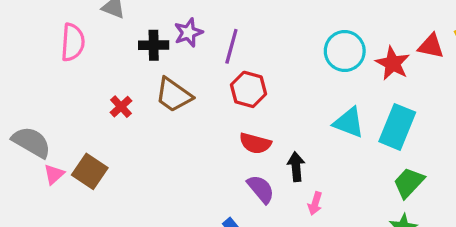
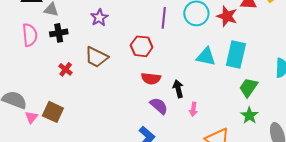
black cross: (154, 45) -> (59, 33), moved
purple line: (231, 46) -> (164, 18), moved

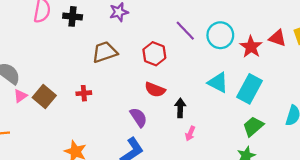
purple line: (164, 18) -> (185, 31), turned -65
brown trapezoid: (96, 57) -> (105, 52), turned 120
red cross: (66, 69) -> (84, 93), moved, turned 32
purple semicircle: (159, 106) -> (138, 117), moved

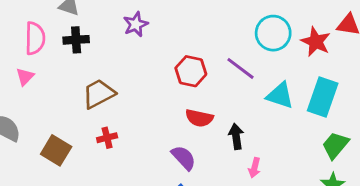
purple line: (185, 31) -> (240, 68), moved
brown trapezoid: (105, 52) -> (99, 94), moved
pink triangle: (20, 96) -> (25, 77), moved

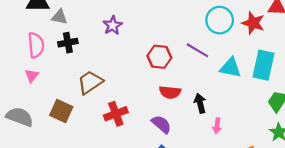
red cross: (107, 138) -> (116, 114), moved, size x1.5
brown square: (56, 150) -> (61, 111), moved

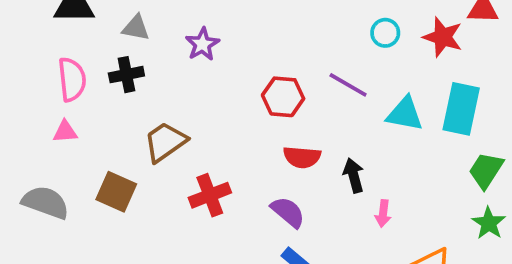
gray triangle: (59, 17) -> (136, 28), moved
cyan circle: (220, 20) -> (385, 33), size x0.6
pink triangle: (32, 76) -> (65, 132), turned 48

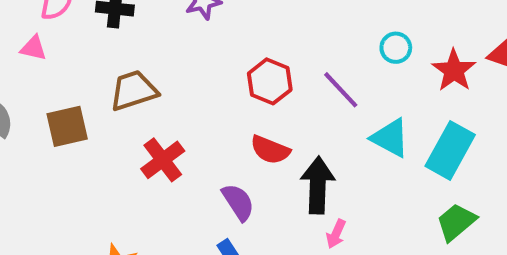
black arrow: (354, 175) -> (318, 185), size x1.5
brown square: (116, 192) -> (67, 126), turned 36
red cross: (210, 195) -> (163, 160), turned -33

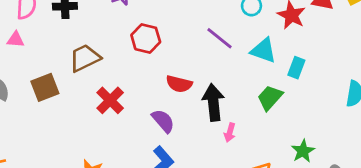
red hexagon: (270, 81) -> (146, 38), moved
cyan triangle: (390, 138) -> (263, 50), moved
cyan rectangle: (450, 150) -> (296, 68), size x0.6
green trapezoid: (456, 222) -> (270, 98), moved

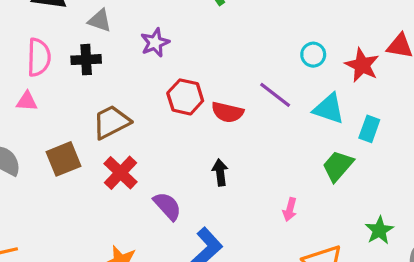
red semicircle: (179, 84) -> (227, 112), moved
red cross: (110, 100) -> (120, 173), moved
black arrow: (213, 102) -> (220, 173), moved, size x0.6
purple semicircle: (163, 121) -> (167, 206), moved

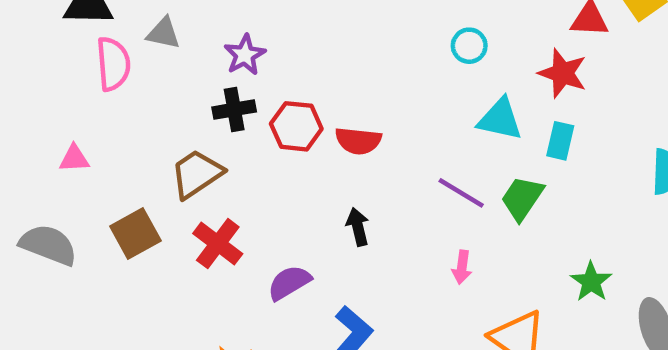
pink semicircle: (39, 57) -> (113, 64), moved
black cross: (86, 60) -> (234, 109), moved
red star: (362, 65) -> (563, 73), moved
purple line: (275, 95) -> (461, 193), moved
purple semicircle: (167, 206) -> (289, 283), turned -72

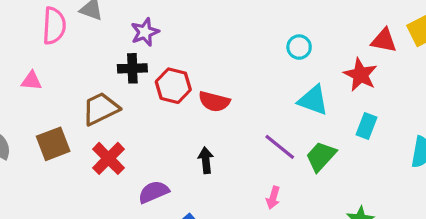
cyan rectangle: (560, 141) -> (367, 126), moved
pink triangle: (74, 159) -> (31, 81), moved

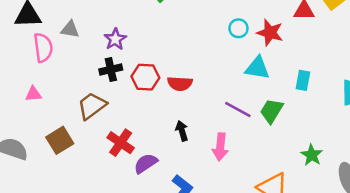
red star: (360, 75) -> (270, 33), moved
red cross: (108, 158) -> (121, 143), moved
pink arrow: (273, 198) -> (220, 147), moved, size x1.5

